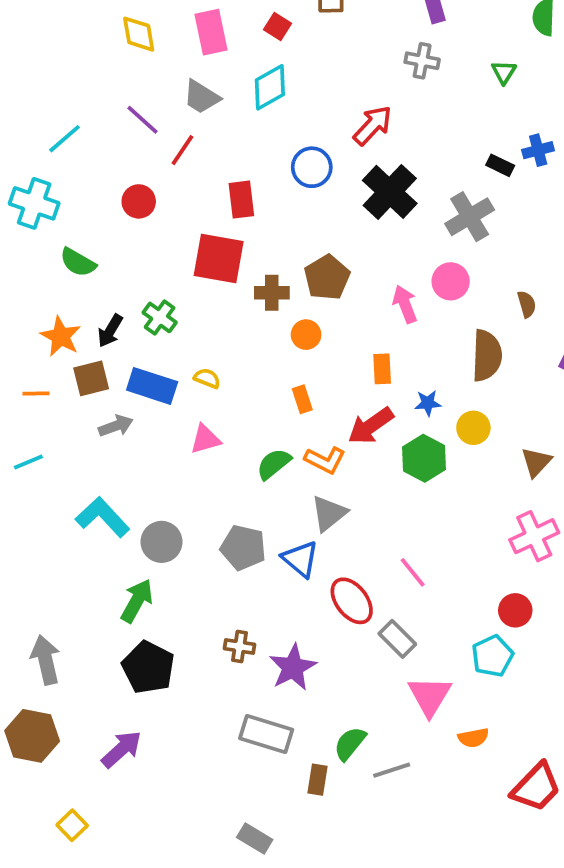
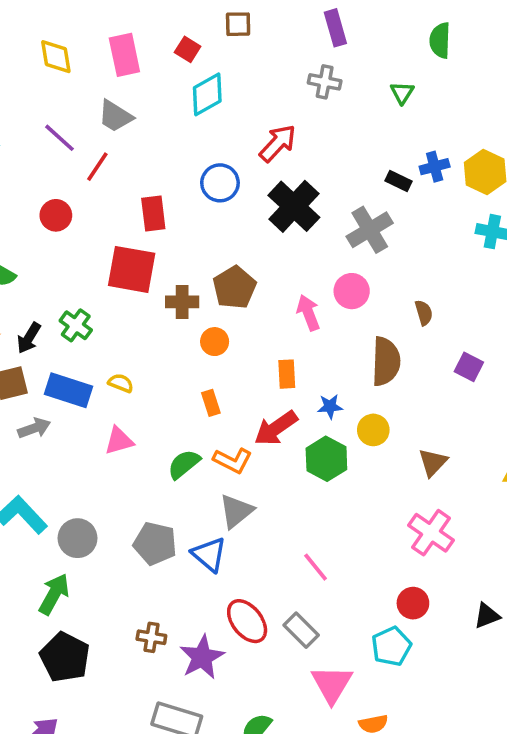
cyan diamond: (270, 87) -> (207, 94), moved
pink cross: (534, 536) -> (431, 533), turned -30
red ellipse: (352, 601) -> (247, 621), moved

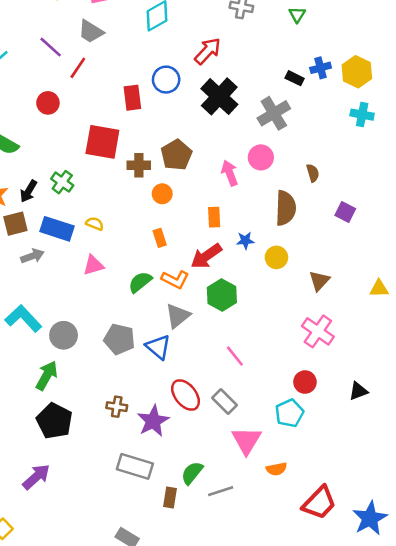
red rectangle: (153, 214) -> (132, 98), moved
green hexagon: (326, 459) -> (222, 295), moved

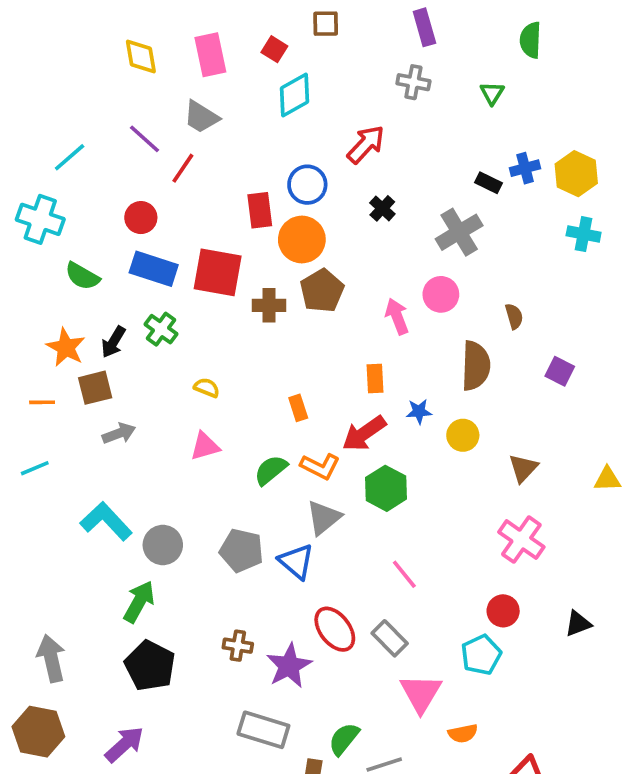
black cross: (219, 96) -> (382, 208), size x0.5
orange circle: (162, 194) -> (302, 239), moved, size x1.6
blue rectangle: (57, 229) -> (154, 269), moved

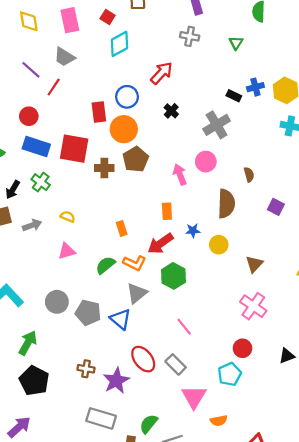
gray arrow: (119, 433) -> (32, 225), moved
gray circle: (163, 545) -> (57, 302), moved

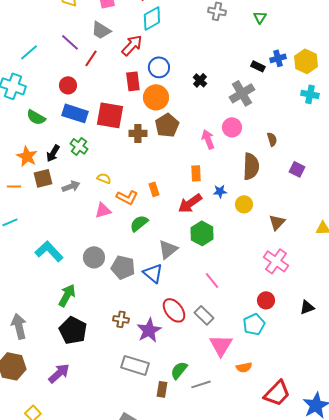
red arrow: (162, 73) -> (132, 45), moved
orange L-shape: (135, 263) -> (127, 197), moved

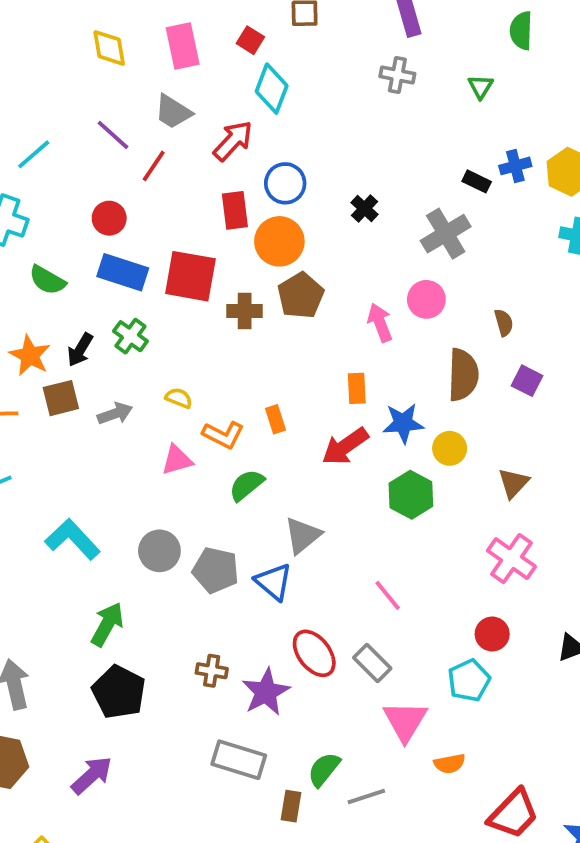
cyan diamond: (152, 18) -> (272, 89), turned -40
purple square: (297, 169) -> (527, 381), moved
blue star: (220, 191) -> (403, 423), size x1.5
green hexagon: (202, 233) -> (411, 495), moved

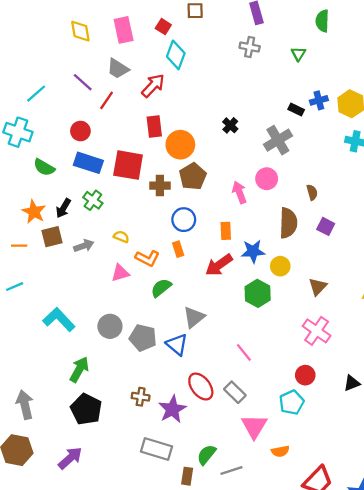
blue circle: (285, 183) -> (184, 220), moved

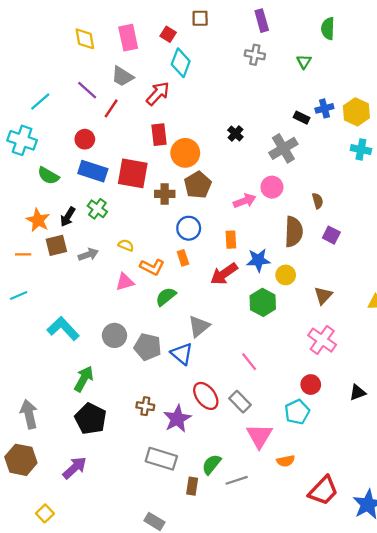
pink arrow: (239, 192) -> (245, 201), turned 90

